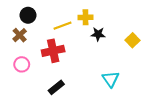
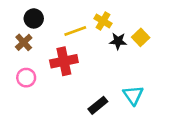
yellow cross: (85, 17) -> (103, 21), turned 32
yellow square: (133, 40) -> (141, 37), moved
black rectangle: (56, 87) -> (98, 105), moved

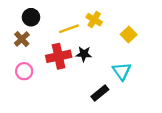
black star: (118, 41) -> (84, 54), moved
cyan triangle: (133, 95) -> (122, 71), moved
black rectangle: (98, 105) -> (100, 93), moved

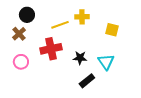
yellow cross: (94, 20) -> (82, 17), turned -32
yellow square: (129, 34) -> (112, 30), turned -32
black star: (84, 54) -> (80, 58), moved

